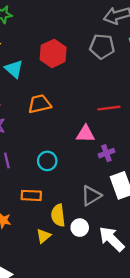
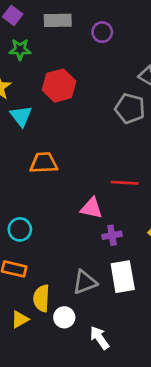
red hexagon: (53, 53) -> (59, 86), moved
cyan circle: (47, 161) -> (20, 229), moved
white arrow: (112, 239) -> (99, 338), size x0.7

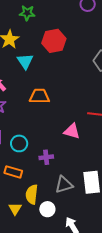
purple cross: (112, 235) -> (46, 157), moved
yellow triangle: (20, 319) -> (15, 209), turned -32

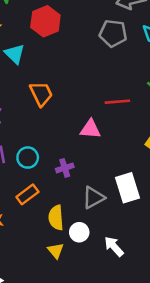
orange trapezoid: (39, 96) -> (41, 94), turned 75
orange rectangle: (13, 172) -> (27, 194), turned -42
yellow triangle: (15, 209) -> (56, 251), moved

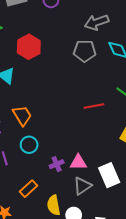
orange trapezoid: (41, 94) -> (22, 115), moved
pink triangle: (90, 129) -> (78, 162), moved
cyan circle: (28, 158) -> (29, 145), moved

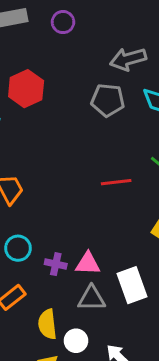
cyan circle: (29, 145) -> (18, 248), moved
purple cross: (57, 164) -> (56, 264), turned 32
gray triangle: (82, 186) -> (92, 298), turned 30

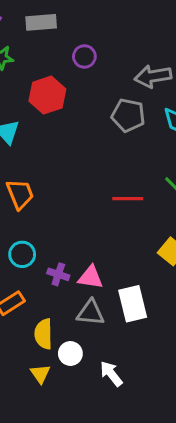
purple circle: (63, 22) -> (84, 56), moved

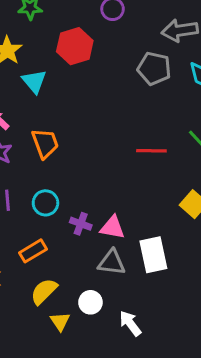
yellow semicircle: (43, 334) -> (44, 291), moved, turned 44

